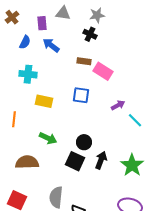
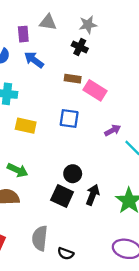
green arrow: (48, 138) -> (17, 170), moved

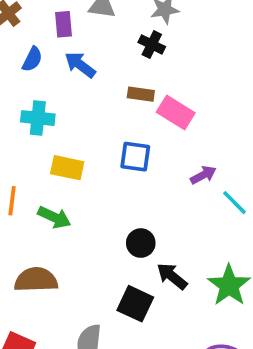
green arrow: (17, 170) -> (54, 217), moved
black arrow: (93, 195) -> (172, 276), turned -72
black square: (62, 196) -> (135, 304), moved

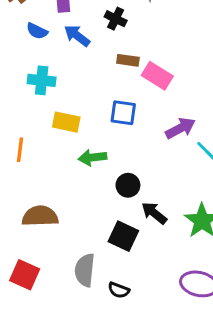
black cross: (152, 44) -> (116, 19), moved
blue semicircle: (32, 59) -> (37, 31), turned 90
purple arrow: (203, 175) -> (180, 128), size x1.4
green arrow: (54, 217) -> (92, 157), moved, turned 148

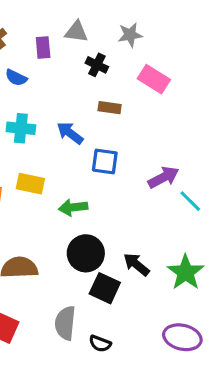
blue arrow: (77, 36) -> (70, 133), moved
pink rectangle: (157, 76) -> (154, 79), moved
yellow rectangle: (66, 122) -> (30, 184), moved
black circle: (128, 185) -> (86, 253), moved, size x1.5

